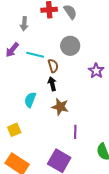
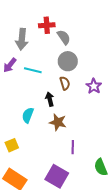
gray semicircle: (70, 12) -> (64, 37), moved
gray arrow: (24, 24) -> (22, 39), size x1.5
brown semicircle: (53, 66) -> (65, 83), moved

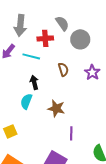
red cross: (47, 25) -> (45, 38), moved
gray circle: (68, 61) -> (80, 39), moved
black arrow: (50, 99) -> (34, 82), moved

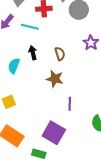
brown semicircle: (63, 69) -> (60, 54), moved
cyan semicircle: (26, 101) -> (14, 66), moved

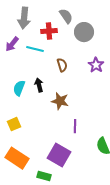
black arrow: (33, 53) -> (39, 85), moved
brown semicircle: (60, 54) -> (62, 65), moved

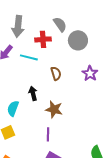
cyan semicircle: (19, 88) -> (13, 108), moved
purple line: (75, 126) -> (48, 134), moved

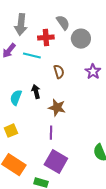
cyan semicircle: (13, 108) -> (16, 98), moved

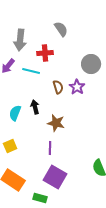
gray semicircle: (63, 23) -> (61, 29), moved
gray circle: (81, 39) -> (91, 64), moved
purple star: (93, 72) -> (77, 87), moved

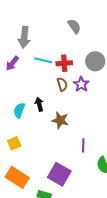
gray semicircle: (61, 29) -> (74, 26), moved
red cross: (45, 53) -> (64, 63), moved
cyan line: (31, 71) -> (43, 60), moved
purple line: (50, 148) -> (83, 145), moved

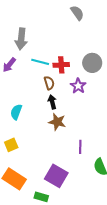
gray semicircle: (74, 26) -> (77, 13), moved
brown semicircle: (62, 84) -> (49, 83), moved
black arrow: (39, 104) -> (52, 102), moved

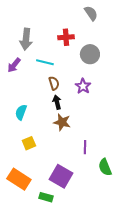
gray semicircle: (77, 13) -> (91, 13), moved
gray circle: (92, 63) -> (90, 54), moved
red cross: (61, 65) -> (66, 37), moved
yellow square: (11, 145) -> (29, 143), moved

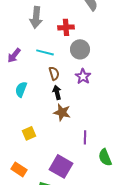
gray arrow: (26, 39) -> (36, 17), moved
gray circle: (90, 54) -> (80, 49), moved
cyan semicircle: (21, 112) -> (21, 89), moved
orange rectangle: (19, 179) -> (19, 169), size x0.7

